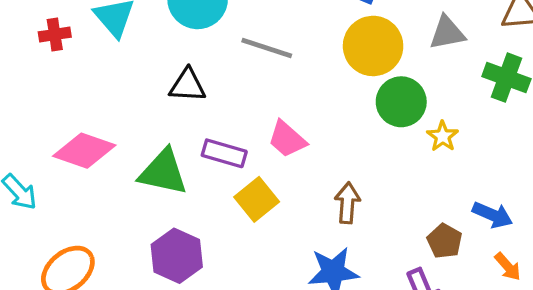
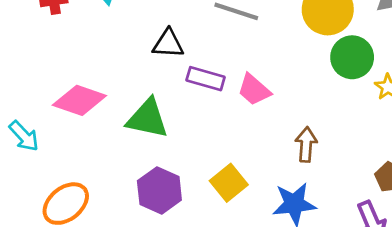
purple rectangle: (224, 153) -> (206, 79), moved
yellow square: (257, 199) -> (229, 183), moved

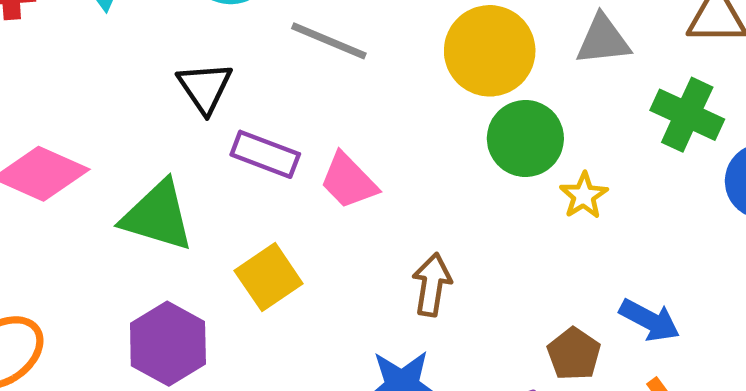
black triangle: (168, 44) -> (205, 88), turned 48
yellow square: (229, 183) -> (269, 277), moved

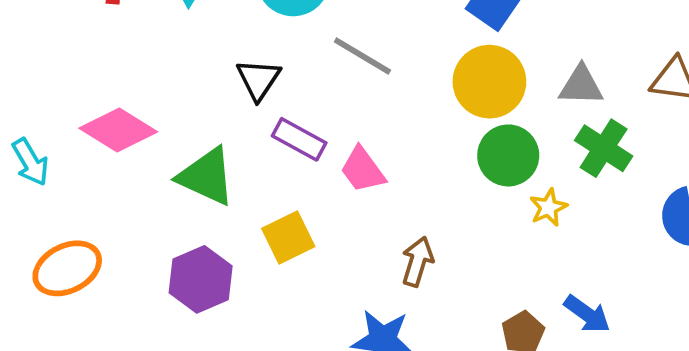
green cross: (687, 115) -> (604, 148), moved

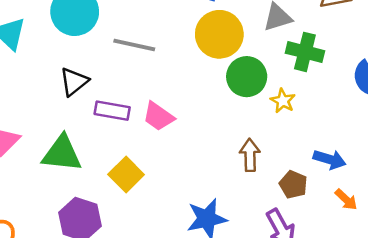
black triangle: (258, 79) -> (74, 82), turned 36
brown arrow: (418, 262) -> (250, 155), moved

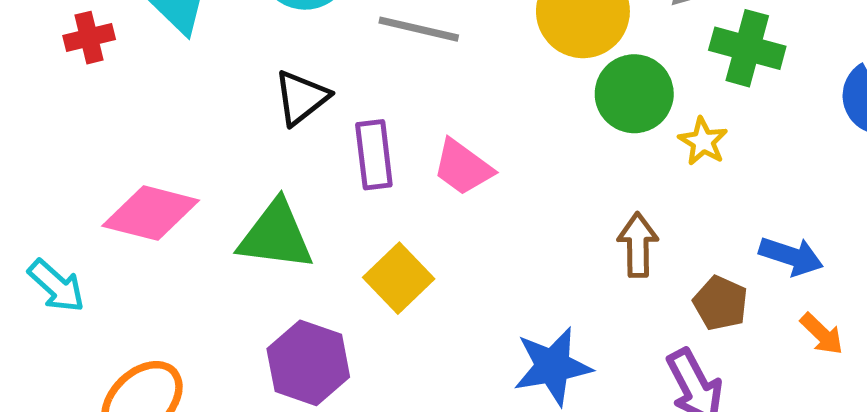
purple rectangle: (112, 111) -> (374, 155), turned 72

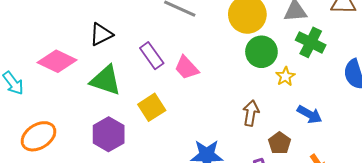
black triangle: (301, 98) -> (101, 34), moved
purple rectangle: (374, 155) -> (152, 56), turned -40
blue arrow: (791, 256) -> (310, 114), moved

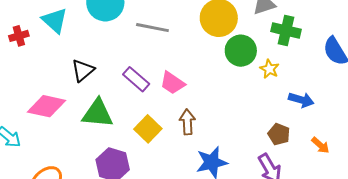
brown arrow: (251, 113) -> (187, 122), moved

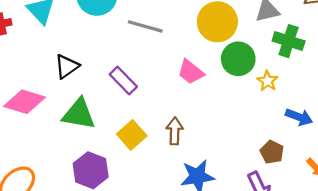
pink trapezoid: (172, 83) -> (191, 72), moved

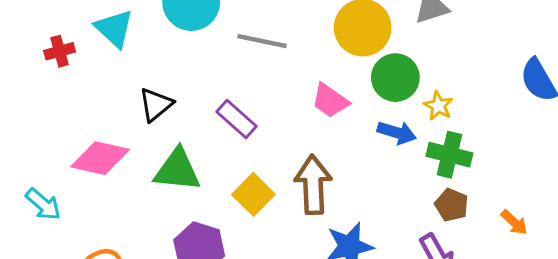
green cross: (289, 41) -> (449, 155), moved
blue arrow: (299, 117) -> (397, 133), moved
brown arrow: (175, 131) -> (313, 185), size x1.5

